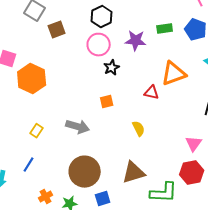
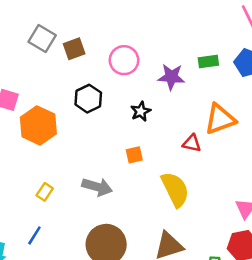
black hexagon: (102, 17) -> (88, 99), moved
brown square: (57, 30) -> (74, 49), moved
pink circle: (99, 45) -> (124, 60), moved
yellow semicircle: (139, 129) -> (175, 189), size x1.8

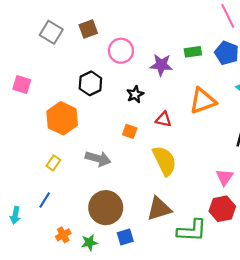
brown square: (74, 49) -> (88, 29), moved
orange hexagon: (38, 125) -> (62, 118), moved
red triangle: (192, 143) -> (163, 119), moved
orange square: (134, 155) -> (130, 131), turned 32

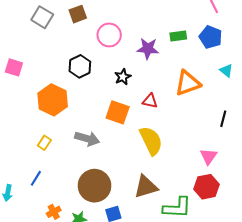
orange square: (130, 131) -> (118, 112), size x1.6

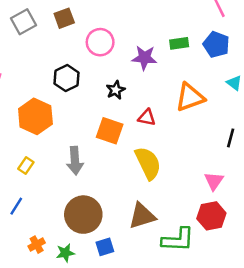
gray square: (42, 17) -> (23, 22), turned 30
gray arrow: (87, 139) -> (75, 161), turned 70

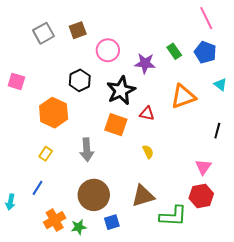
green rectangle: (179, 43) -> (174, 51), turned 63
black star: (116, 90) -> (121, 90), size x1.8
yellow semicircle: (148, 163) -> (148, 152), size x0.5
orange cross: (37, 245) -> (55, 220), size x1.5

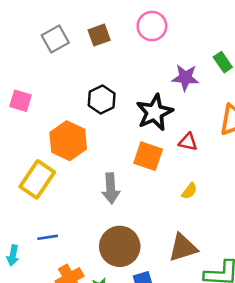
pink circle: (108, 50) -> (152, 26), moved
yellow semicircle: (148, 152) -> (189, 191), turned 64
yellow rectangle: (46, 154) -> (37, 179), moved, size x2.0
blue line: (38, 188) -> (48, 237), turned 49

